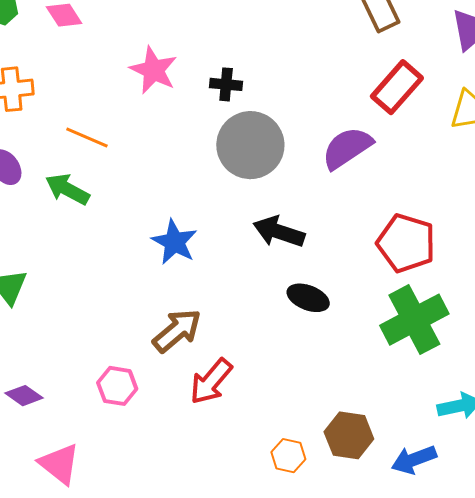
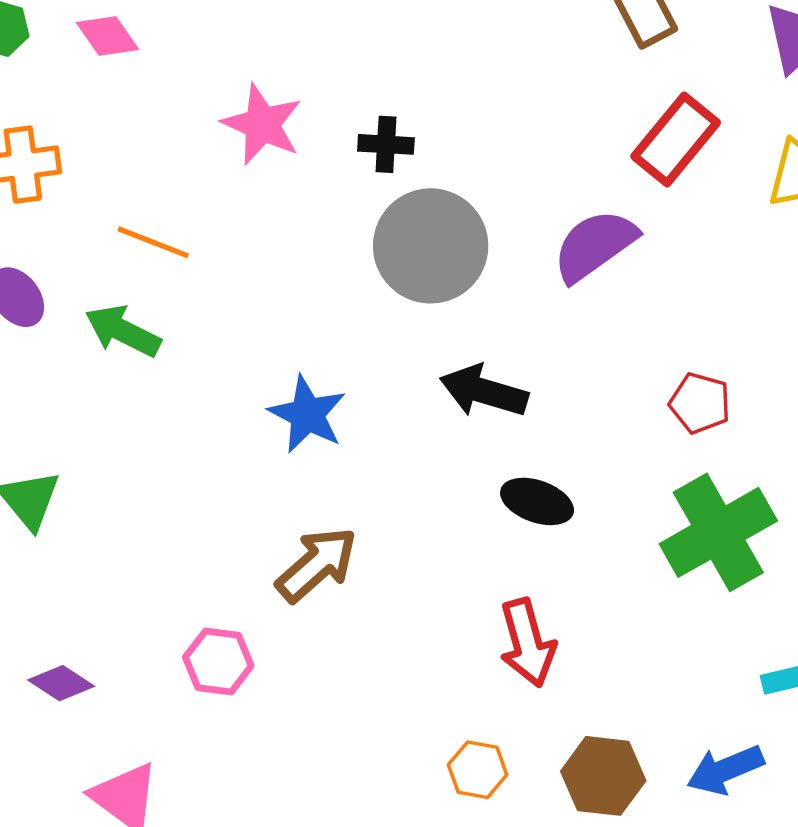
red pentagon: (406, 243) -> (700, 403), size x0.6
red arrow: (211, 381) -> (527, 643), moved, turned -54
brown hexagon: (349, 435) -> (603, 776), moved
orange hexagon: (288, 456) -> (478, 770), moved

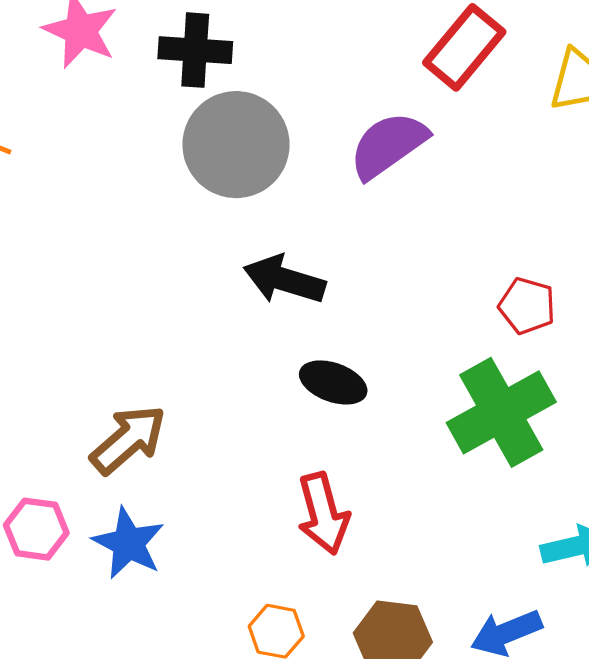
black cross: (386, 144) -> (195, 50), size x1.4
red pentagon: (700, 403) -> (527, 306), moved
blue star: (307, 414) -> (128, 543), moved

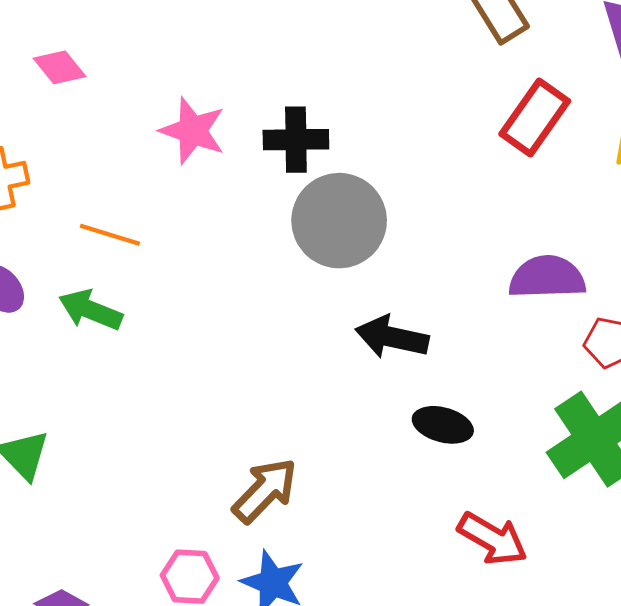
purple semicircle: (388, 145) -> (547, 277), moved, turned 38
red arrow: (323, 514) -> (493, 539), moved, turned -40

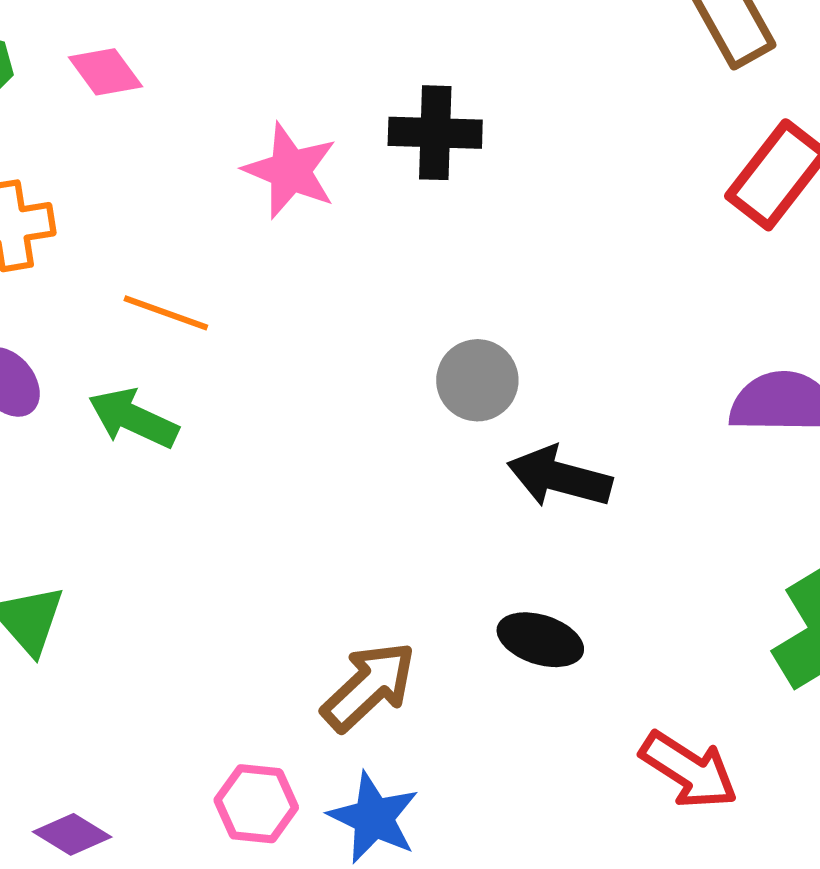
black cross: (296, 140) -> (435, 133), moved
gray circle: (339, 221) -> (477, 380), moved, size x0.6
black ellipse: (443, 425) -> (540, 640), moved

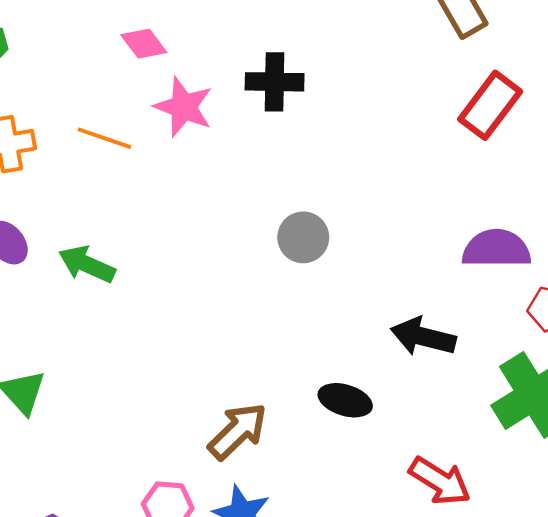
pink diamond: (105, 72) -> (144, 44), moved
orange line: (166, 313) -> (104, 138), moved
black arrow: (559, 477) -> (423, 337), moved

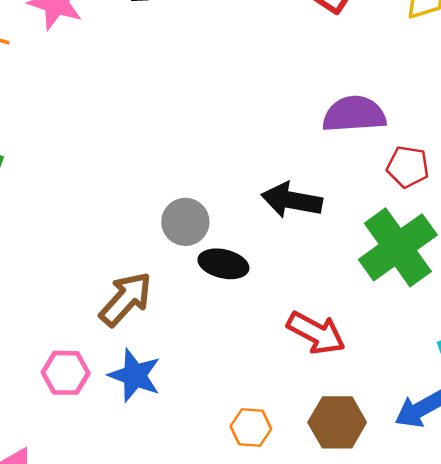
gray circle: (303, 237) -> (185, 222), moved

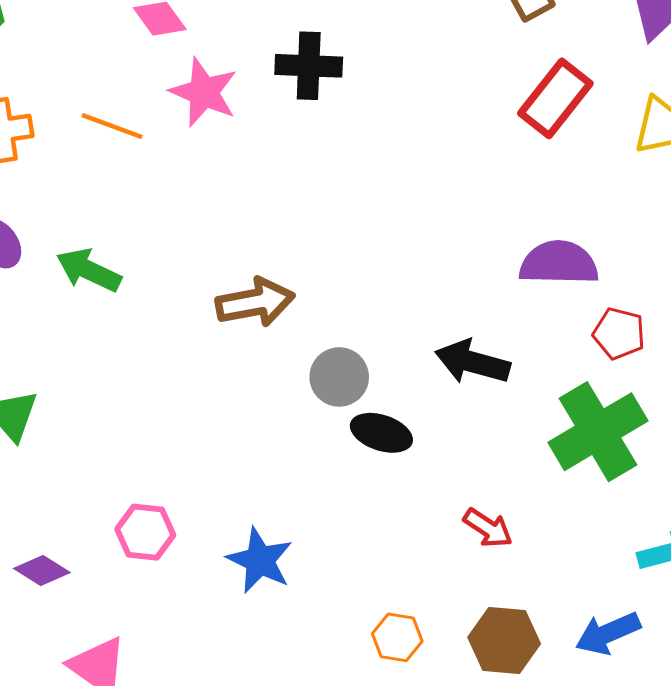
brown arrow: (126, 299) -> (255, 302), moved, turned 32
red arrow: (316, 333) -> (488, 528), size x0.7
pink hexagon: (66, 373) -> (145, 532), moved

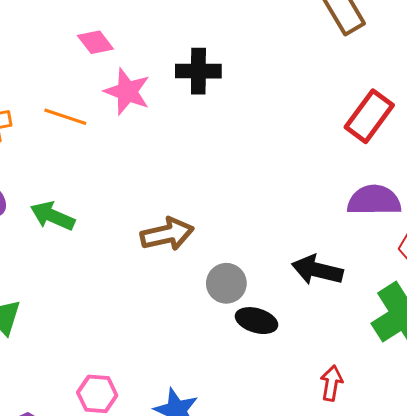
red rectangle: (555, 98) -> (369, 116), moved
red arrow: (488, 528) -> (332, 383), turned -112

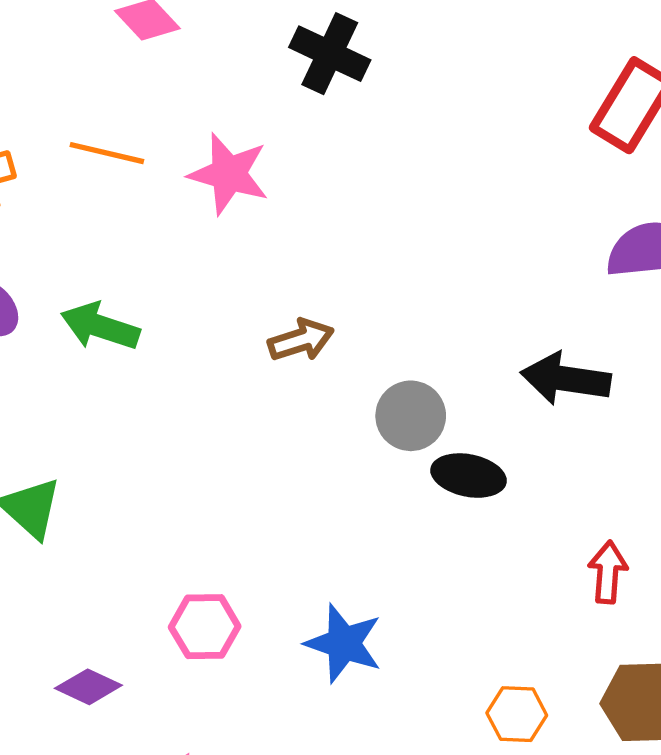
black cross: (198, 71) -> (330, 54), turned 30
pink star: (127, 92) -> (229, 174), moved
brown arrow: (167, 234) -> (301, 340), size x0.7

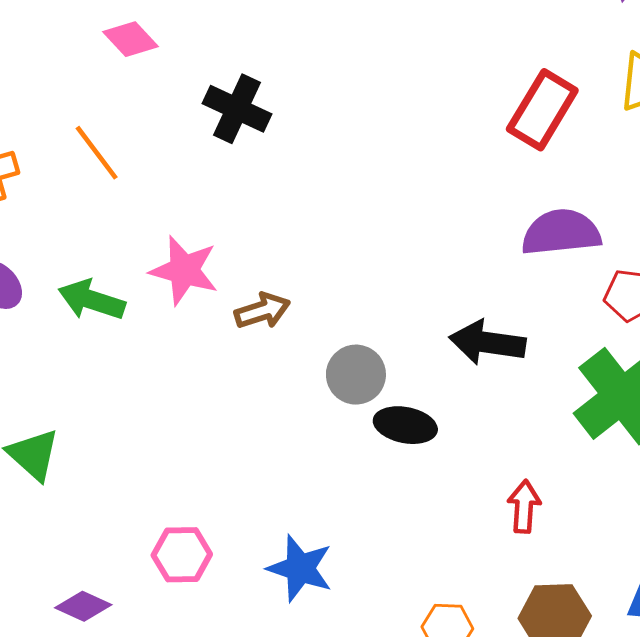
black cross: (330, 54) -> (237, 109), moved
orange line: (107, 153) -> (97, 153), turned 40
pink star: (229, 174) -> (184, 270), moved

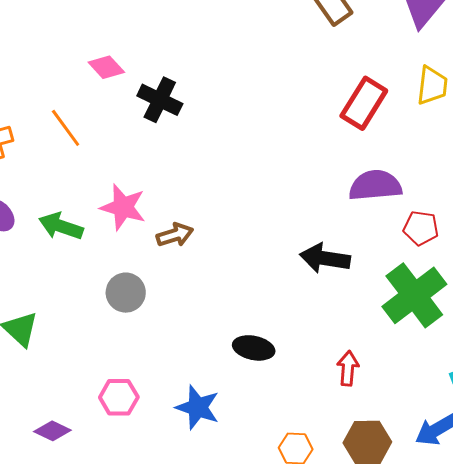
pink diamond: (131, 39) -> (106, 67), moved
gray circle: (356, 375) -> (126, 293), moved
black ellipse: (405, 425) -> (254, 348), moved

